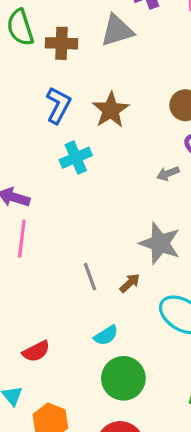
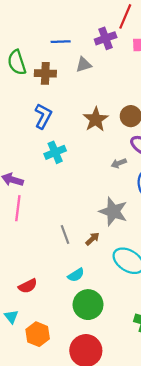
gray triangle: (117, 31) -> (84, 65), size x0.7
brown star: (111, 110) -> (96, 119), moved

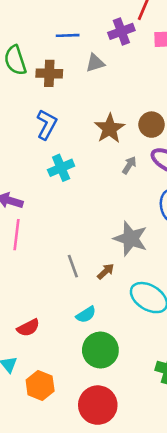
gray arrow: (119, 163) -> (129, 165), moved, turned 144

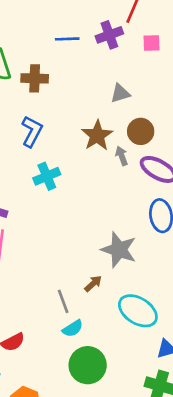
blue line: (68, 35) -> (67, 39), moved
gray triangle: (95, 63) -> (120, 93), moved
gray arrow: (129, 165) -> (122, 156), moved, turned -54
gray line: (73, 266) -> (63, 301), moved

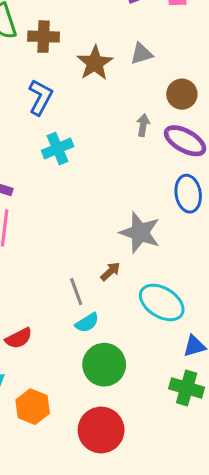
brown circle: (141, 131) -> (182, 94), moved
brown star: (97, 135) -> (95, 63), moved
gray arrow: (122, 156) -> (143, 125), turned 30

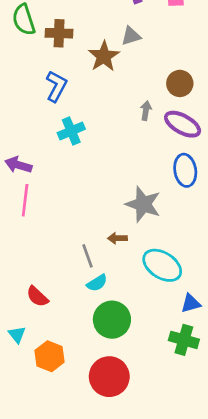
gray triangle: (141, 54) -> (131, 36), moved
brown arrow: (110, 271) -> (117, 238), turned -138
red semicircle: (19, 338) -> (37, 297), turned 70

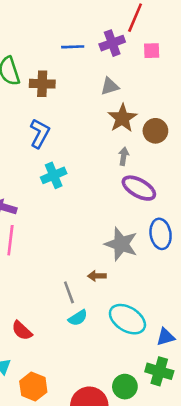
brown star: (104, 56) -> (122, 118), moved
purple ellipse: (183, 124) -> (139, 188), moved
blue ellipse: (185, 170) -> (161, 234), moved
cyan ellipse: (162, 265) -> (127, 319), moved
green circle: (112, 320) -> (125, 387), moved, size x0.7

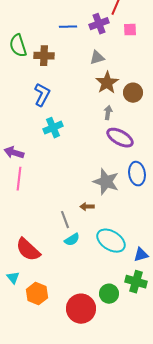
red semicircle: (22, 331) -> (28, 250), size x1.5

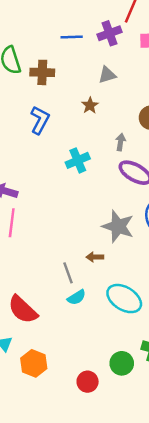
brown star: (107, 83) -> (90, 105), moved, size x0.6
cyan cross: (53, 128) -> (78, 160), moved
red circle: (81, 309) -> (88, 382), size x0.6

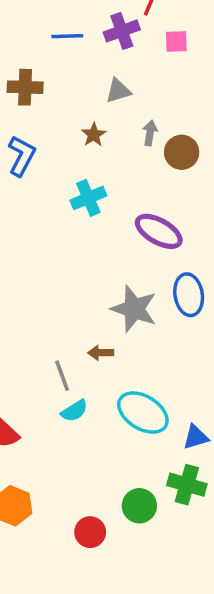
gray arrow: (121, 142) -> (150, 133), moved
cyan cross: (78, 160) -> (88, 198), moved

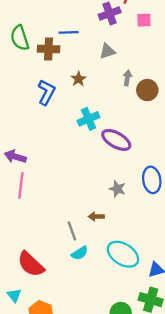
blue line: (67, 36) -> (69, 32), moved
brown star: (94, 135) -> (79, 79), moved
purple ellipse: (159, 231) -> (116, 140), moved
gray star: (134, 309) -> (117, 189), size x0.6

